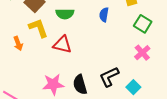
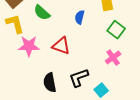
green semicircle: (65, 14) -> (42, 13), turned 36
red triangle: (62, 45) -> (61, 46), moved
pink star: (53, 84) -> (29, 46), moved

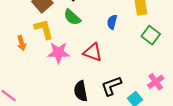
pink cross: (113, 57) -> (156, 82), moved

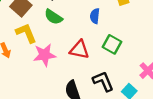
green square: (151, 35) -> (112, 44), moved
black L-shape: (111, 86) -> (103, 81), turned 95

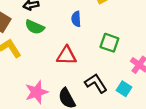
green square: (112, 44) -> (109, 43), moved
pink star: (45, 55) -> (37, 92), moved

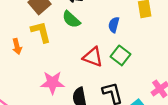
green square: (109, 43) -> (120, 55), moved

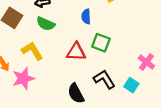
yellow L-shape: (41, 32) -> (32, 51), moved
pink star: (52, 83) -> (23, 78), moved

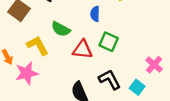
green semicircle: (46, 24) -> (61, 29), moved

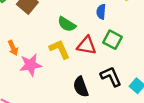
yellow L-shape: (38, 46) -> (60, 49), moved

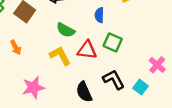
orange arrow: (13, 48) -> (16, 47), moved
pink star: (31, 65) -> (33, 88), moved

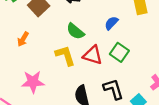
blue semicircle: (99, 15) -> (111, 23), turned 32
orange arrow: (16, 47) -> (23, 39), turned 48

